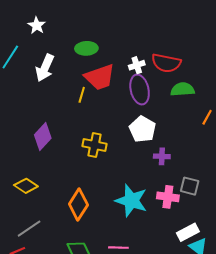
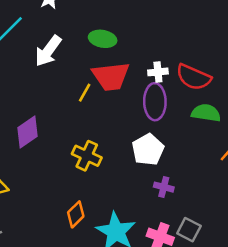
orange diamond: (78, 204) -> (76, 214), moved, size x0.7

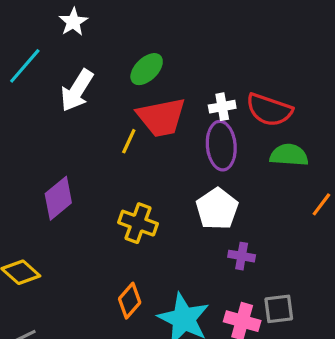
green ellipse: (103, 39) -> (147, 69), turned -50
gray square: (189, 230) -> (279, 309), turned -30

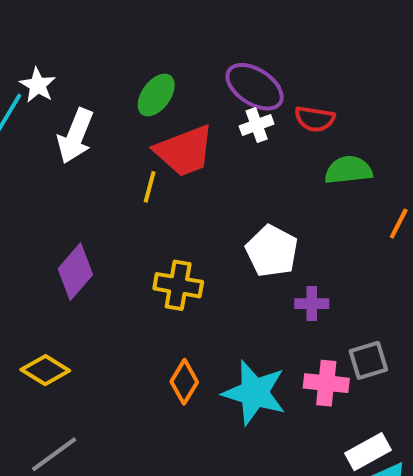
white star: (73, 22) -> (38, 85), moved
red semicircle: (269, 110) -> (315, 119), size x0.7
purple ellipse: (221, 146) -> (255, 87), moved, turned -42

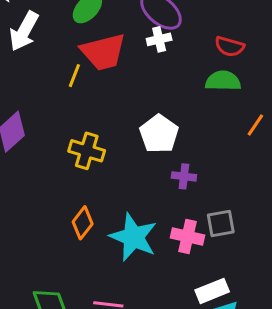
red semicircle: (315, 119) -> (230, 46), moved

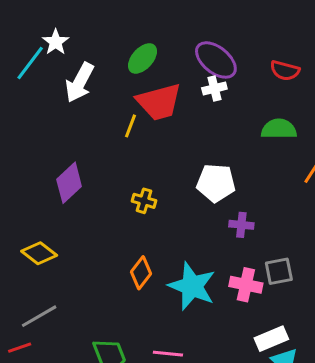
red semicircle: (230, 46) -> (285, 70), moved
white pentagon: (159, 134) -> (216, 183), turned -30
yellow cross: (87, 151) -> (144, 201), size x0.7

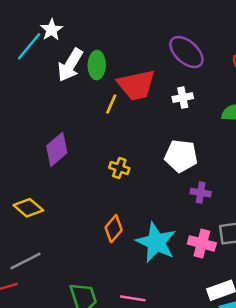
green ellipse: (143, 58) -> (97, 65), moved, turned -44
white cross: (214, 88) -> (183, 98), moved

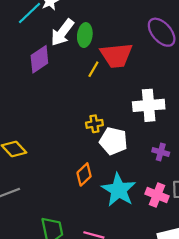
white cross: (183, 98) -> (149, 105), moved, size x1.8
purple diamond: (57, 149) -> (39, 59), moved
white pentagon: (181, 156) -> (113, 141), moved
yellow cross: (119, 168) -> (94, 124), turned -35

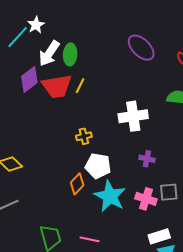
red trapezoid: (116, 55) -> (57, 86), moved
white pentagon: (113, 141) -> (98, 166), moved

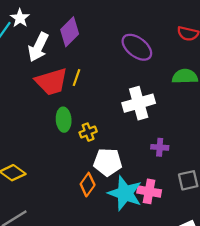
purple ellipse: (141, 48) -> (137, 47), moved
green ellipse: (70, 54) -> (64, 120), moved
purple diamond: (29, 79) -> (70, 32), moved
pink cross: (146, 199) -> (149, 191), moved

